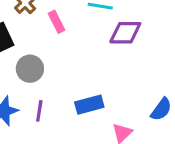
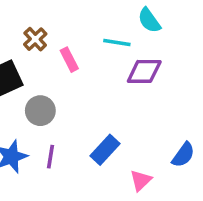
blue rectangle: (89, 105) -> (105, 150), turned -32

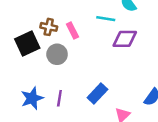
brown cross: (35, 39) -> (49, 27), moved, turned -35
gray circle: (40, 111) -> (57, 54), moved

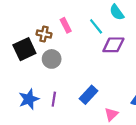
cyan line: (106, 19) -> (96, 26), turned 42
pink rectangle: (72, 31) -> (66, 25), moved

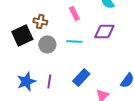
pink rectangle: (66, 25) -> (74, 14), moved
cyan line: (96, 26) -> (74, 42), moved, turned -49

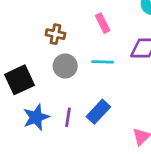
black square: (22, 36) -> (19, 80), moved
blue rectangle: (81, 78) -> (98, 112), moved

